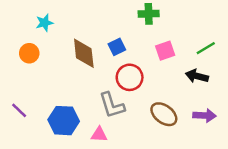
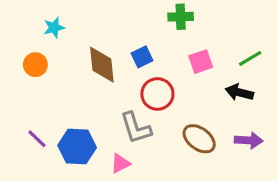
purple line: (19, 110) -> (37, 139), moved
pink triangle: (99, 135) -> (120, 163), turned -30

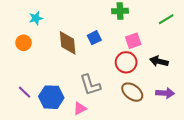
green line: (250, 58) -> (166, 19), moved
red circle: (157, 94) -> (126, 62), moved

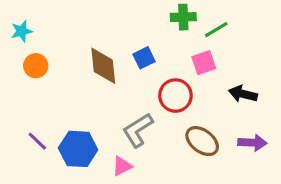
cyan star: (36, 18) -> (22, 31), moved
green line: (166, 19) -> (216, 30), moved
red circle: (126, 62) -> (175, 96), moved
gray L-shape: (90, 85) -> (138, 130), turned 75

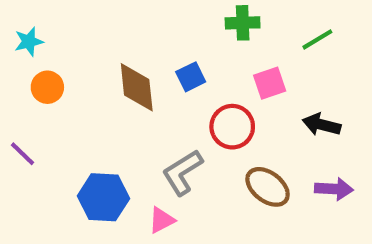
green line: (216, 30) -> (317, 39), moved
purple line: (37, 141) -> (22, 154), moved

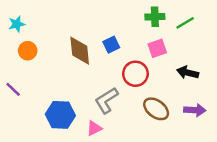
green cross: (243, 23) -> (155, 17), moved

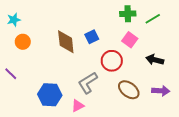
pink square: (157, 48) -> (130, 40), turned -35

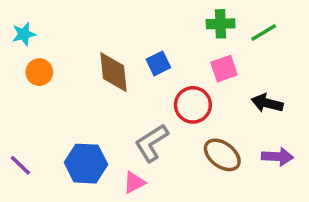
pink square: (130, 40) -> (224, 69), turned 35
purple line: (11, 74) -> (20, 165), moved

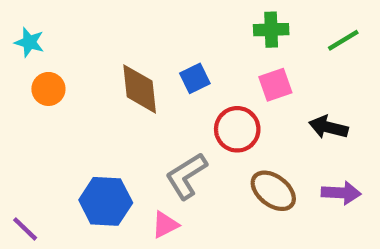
green line: (264, 32) -> (343, 40), moved
cyan star: (24, 34) -> (29, 42), turned 30
purple line: (20, 165) -> (25, 229), moved

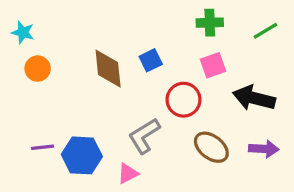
black arrow: (328, 127) -> (254, 98), size x1.4
purple line: (25, 229) -> (42, 147), moved, turned -50

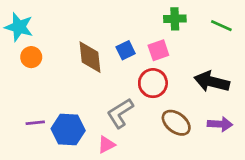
green line: (265, 31) -> (221, 26), turned 55
cyan star: (23, 32) -> (19, 27), size x1.5
pink square: (213, 65) -> (158, 50), moved

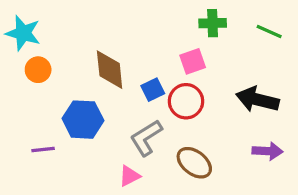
blue square: (126, 50) -> (153, 90), moved
brown ellipse: (176, 123) -> (194, 163), moved
blue hexagon: (68, 130) -> (83, 120), moved

